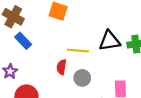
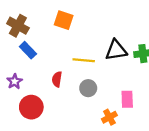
red semicircle: (61, 67) -> (57, 79), moved

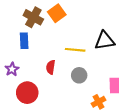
orange square: (64, 20) -> (57, 13), turned 36
brown cross: (18, 26) -> (33, 17), moved
blue rectangle: (28, 50) -> (24, 41), turned 42

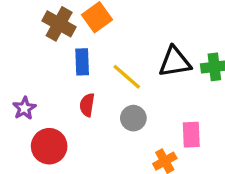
blue rectangle: (24, 41) -> (82, 62), moved
yellow line: (75, 50) -> (127, 77), turned 36

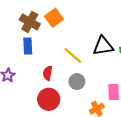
blue rectangle: (82, 62) -> (28, 46), moved
red circle: (49, 146) -> (49, 99), moved

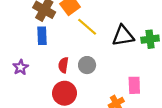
yellow line: (73, 55) -> (87, 27), moved
gray circle: (77, 82) -> (87, 65), moved

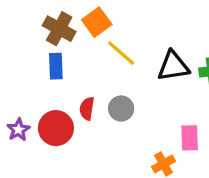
purple star: (21, 67) -> (18, 130), moved
red circle: (64, 93) -> (56, 128), moved

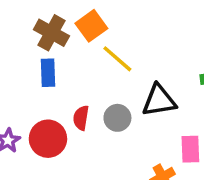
black triangle: (173, 66) -> (159, 100), moved

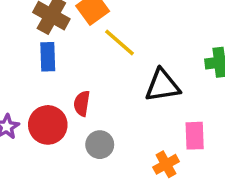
gray circle: (117, 118) -> (100, 145), moved

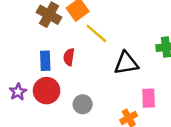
blue rectangle: (48, 57) -> (45, 61), moved
red semicircle: (82, 103) -> (69, 57), moved

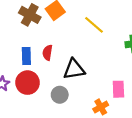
yellow line: (96, 33) -> (94, 25), moved
black triangle: (126, 63) -> (74, 69), moved

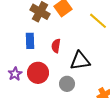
blue rectangle: (26, 56) -> (30, 41), moved

